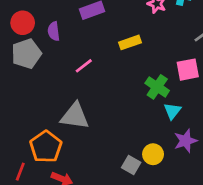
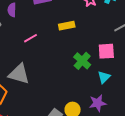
cyan triangle: (172, 111) -> (104, 77), moved

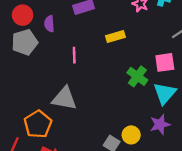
pink line: (31, 38) -> (74, 55), turned -56
cyan triangle: (104, 77) -> (165, 93), size x1.5

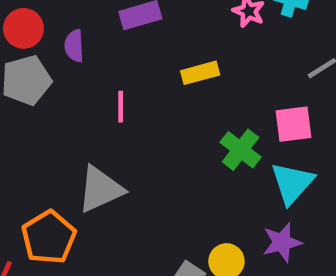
gray triangle: (64, 98) -> (100, 189), turned -36

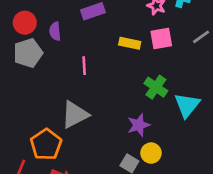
yellow rectangle: (200, 73) -> (130, 43), turned 30
pink square: (293, 124) -> (161, 39), moved
purple star: (282, 242) -> (139, 125), moved

